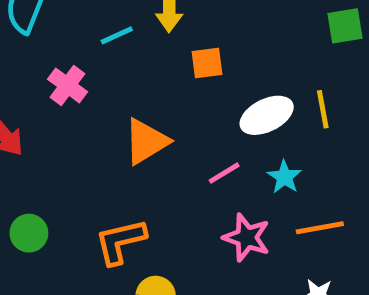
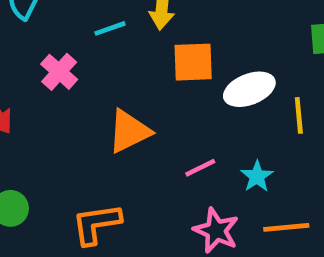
orange square: (207, 63) -> (193, 62), size x1.4
white ellipse: (267, 115) -> (249, 89), moved

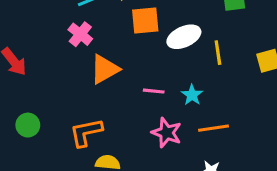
pink cross: (59, 72) -> (80, 34), moved
pink line: (200, 168) -> (154, 91), turned 35

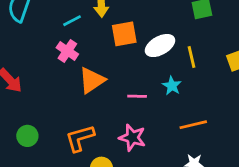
cyan star: (192, 95) -> (172, 86), moved
pink star: (167, 133) -> (132, 138), moved

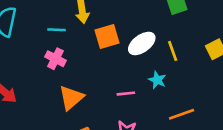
cyan line: (72, 21) -> (57, 30), turned 36
orange triangle: (92, 80) -> (71, 98), moved

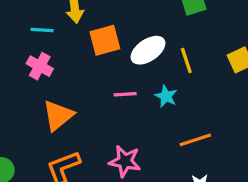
pink line: (126, 94) -> (125, 94), moved

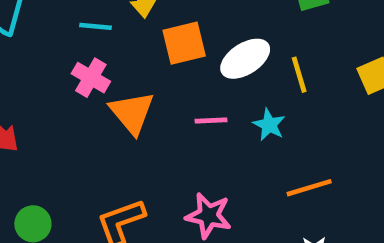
orange triangle: (58, 115) -> (132, 113), moved, turned -32

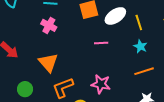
orange triangle: (132, 113) -> (48, 63), moved
cyan star: (269, 125) -> (140, 46), moved

